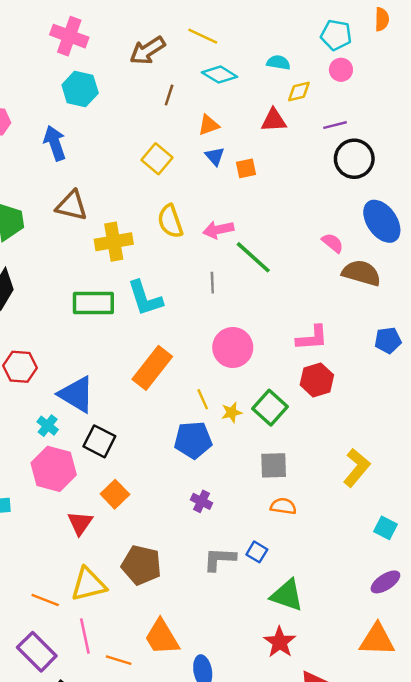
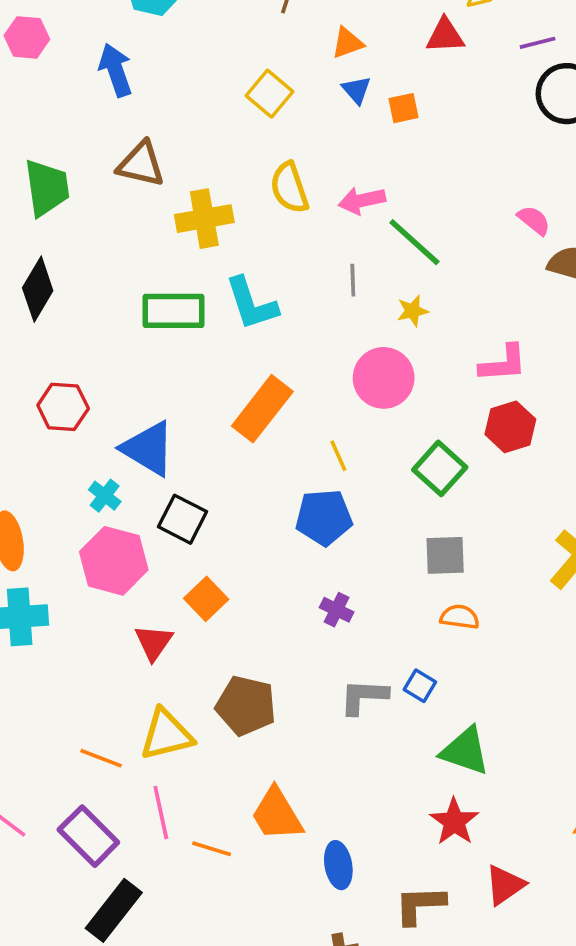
yellow star: (232, 412) -> (413, 311), moved

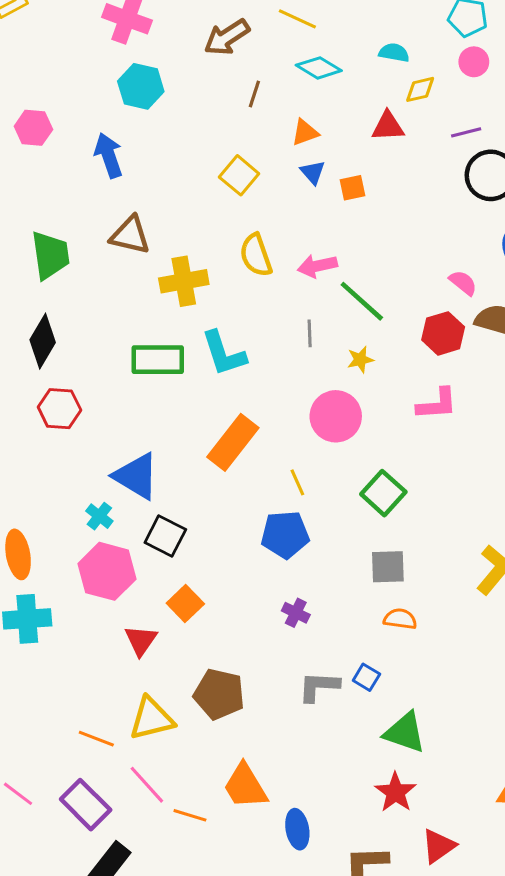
red hexagon: (63, 407) -> (59, 409), moved
red hexagon: (510, 427) -> (443, 333), moved
pink line: (161, 813) -> (147, 785), turned -30

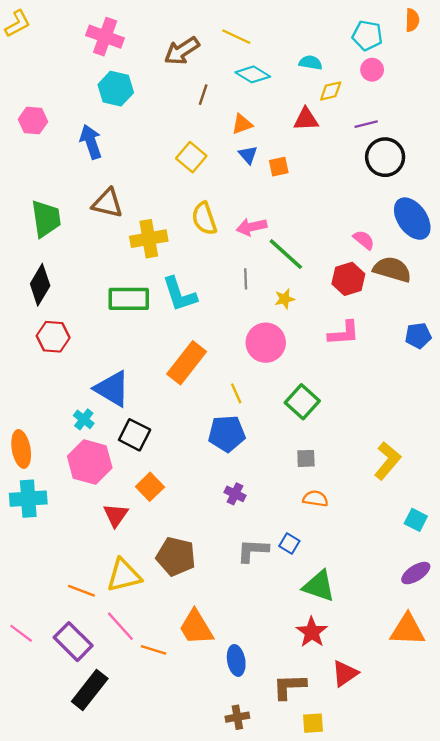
gray square: (388, 567) -> (306, 458), size x0.7

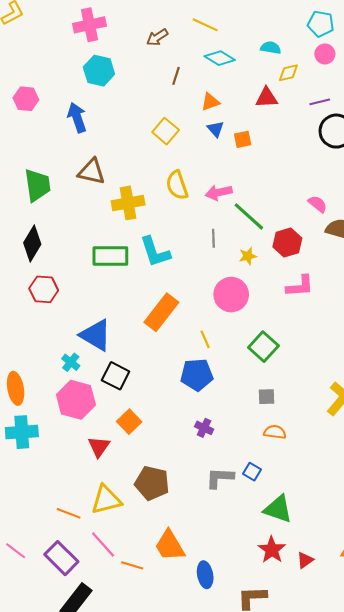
pink cross: (105, 37) -> (90, 25), turned -32
brown arrow: (182, 51) -> (157, 37), size x0.7
red hexagon: (348, 279) -> (287, 242), moved
red triangle: (345, 673) -> (305, 560), moved, size x0.7

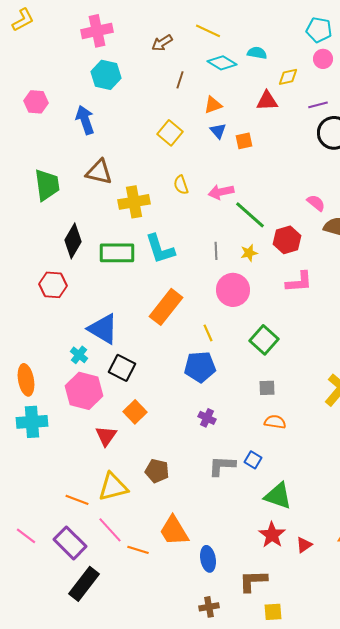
cyan semicircle: (271, 48) -> (257, 53), moved
yellow semicircle: (177, 185) -> (181, 185), size x0.7
gray line: (213, 238) -> (216, 251), moved
black diamond: (32, 244) -> (73, 241), moved
brown pentagon: (152, 483) -> (157, 471), size x0.7

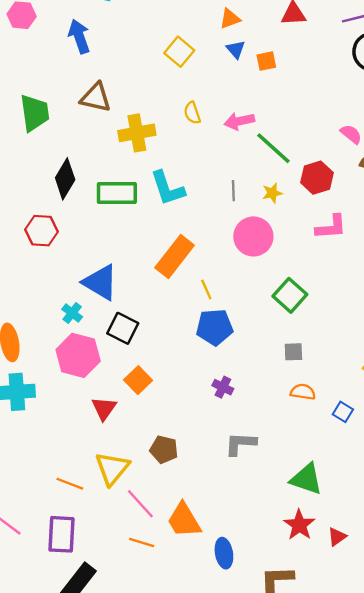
yellow line: (208, 333) -> (206, 289), moved
blue square: (253, 460) -> (343, 412), moved
yellow triangle: (113, 487) -> (112, 468), turned -36
pink line: (110, 530) -> (140, 504), moved
purple rectangle: (70, 543) -> (62, 534), turned 48

